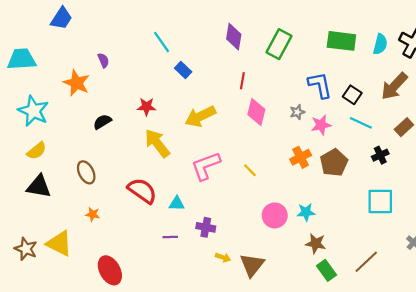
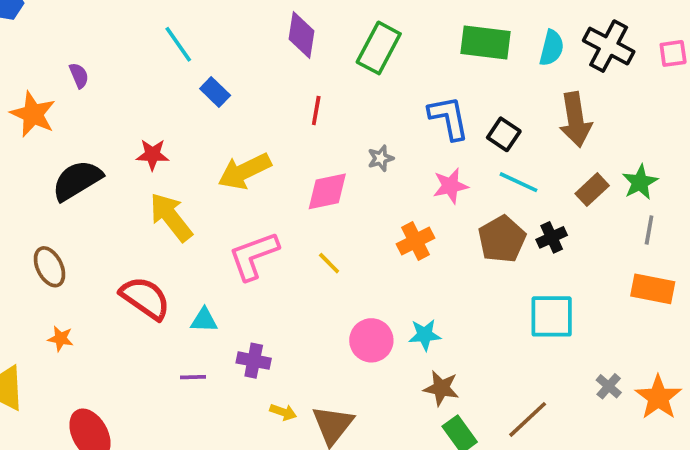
brown arrow: (394, 86) -> (576, 120), turned -52
pink diamond: (256, 112) -> (327, 191), moved, turned 64
gray star: (297, 112) -> (381, 158), moved
black semicircle: (102, 122) -> (77, 180), size x1.6
brown pentagon: (334, 163) -> (502, 239), moved

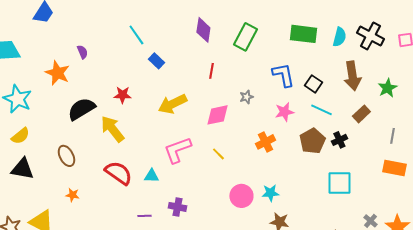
green star: (640, 182) -> (387, 88), moved
yellow arrow: (171, 217) -> (112, 129), moved
cyan triangle: (204, 320) -> (151, 176), moved

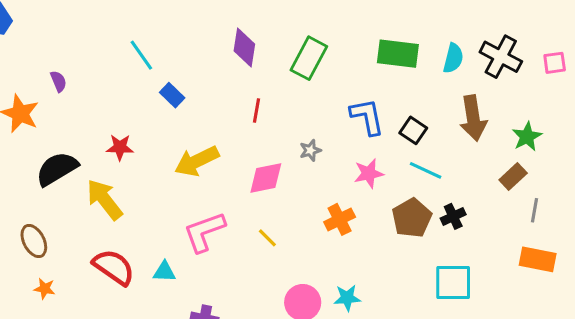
brown rectangle: (361, 114) -> (513, 176), moved
orange star: (72, 195) -> (45, 289), moved

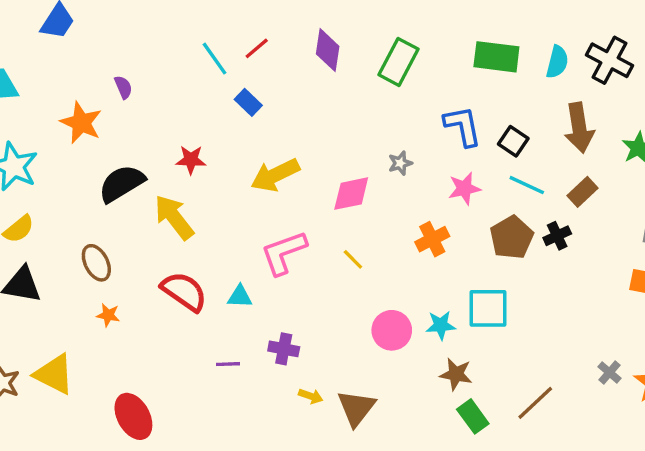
red line: (257, 110) -> (257, 48), moved, turned 40
brown rectangle: (513, 176) -> (583, 192), moved
cyan square: (453, 282) -> (488, 308), moved

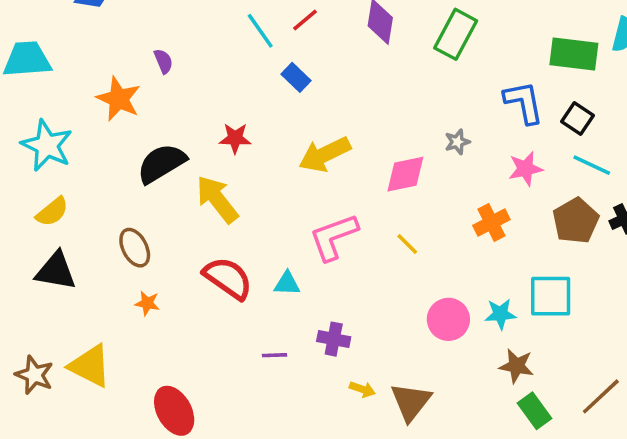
green rectangle: (496, 57) -> (574, 54), moved

